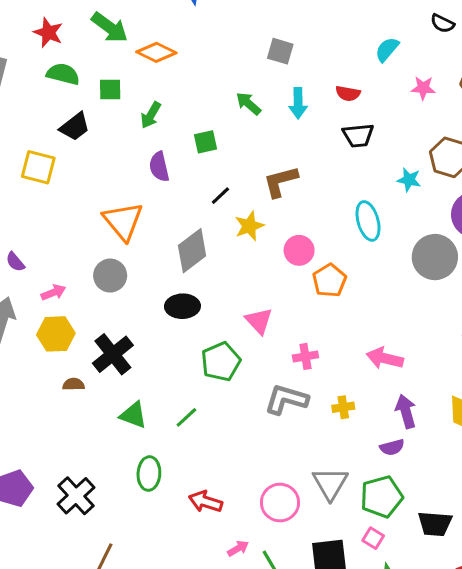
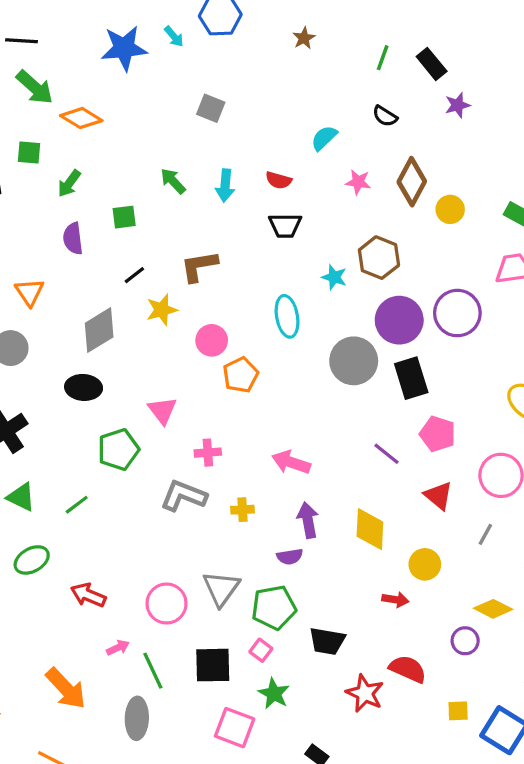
gray square: (280, 51) -> (211, 108), moved
orange triangle: (123, 221) -> (30, 292), size x0.7
green ellipse: (149, 474) -> (32, 560), turned 52

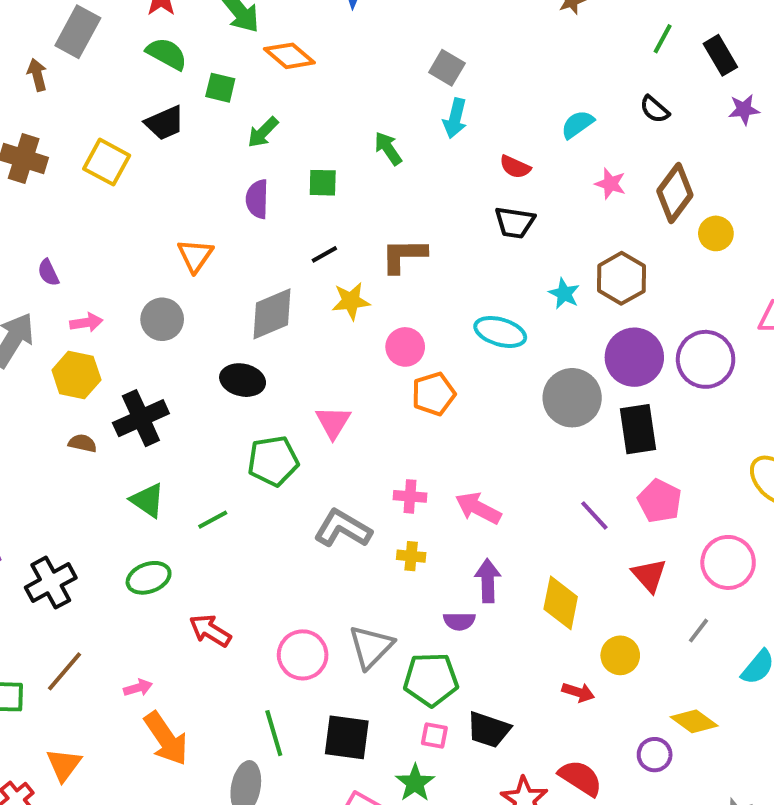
cyan arrow: (225, 186) -> (455, 118), moved
cyan ellipse: (287, 316) -> (500, 332), turned -72
pink cross: (208, 453) -> (410, 496), moved
pink arrow: (118, 648) -> (138, 688), moved
pink square: (261, 650) -> (434, 735), moved, turned -35

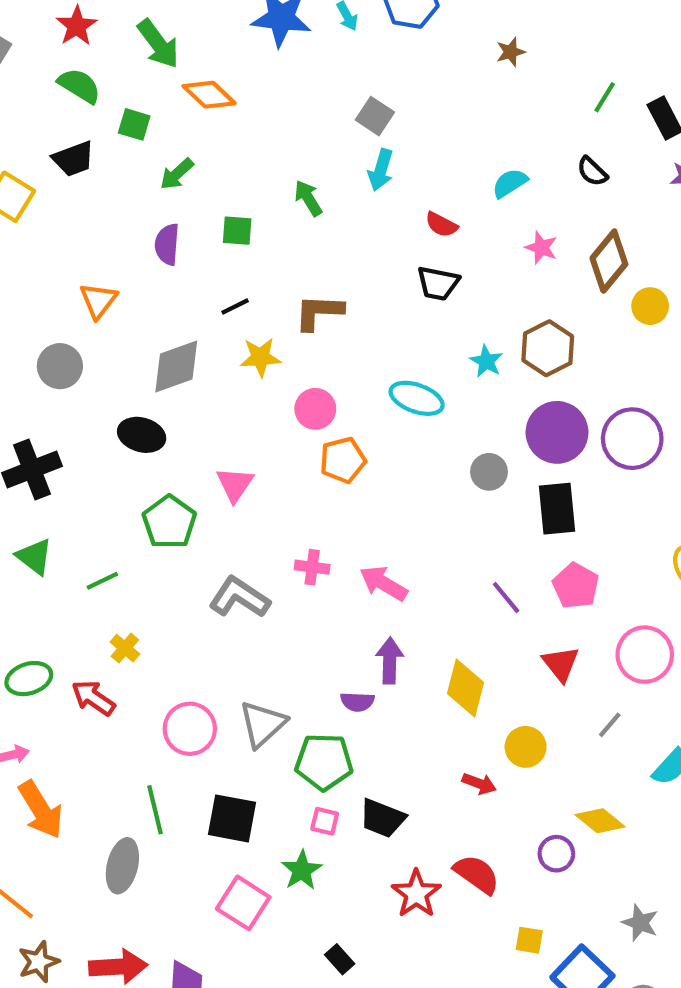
gray circle: (572, 398) -> (489, 472), size x0.6
green pentagon: (273, 461) -> (169, 522), turned -30
yellow cross: (411, 556) -> (125, 648), moved, turned 32
green ellipse: (149, 578) -> (29, 679), moved

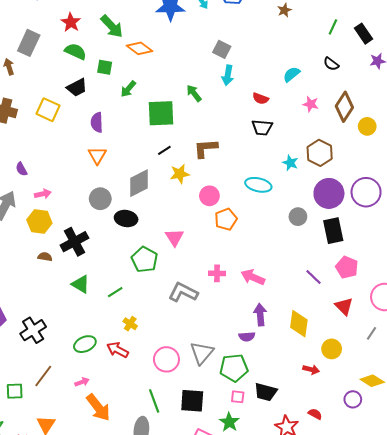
green square: (237, 231) -> (161, 113), size x1.8
purple semicircle: (167, 244) -> (97, 122), moved
gray circle: (60, 366) -> (100, 199), moved
red semicircle: (477, 874) -> (315, 414), size x0.6

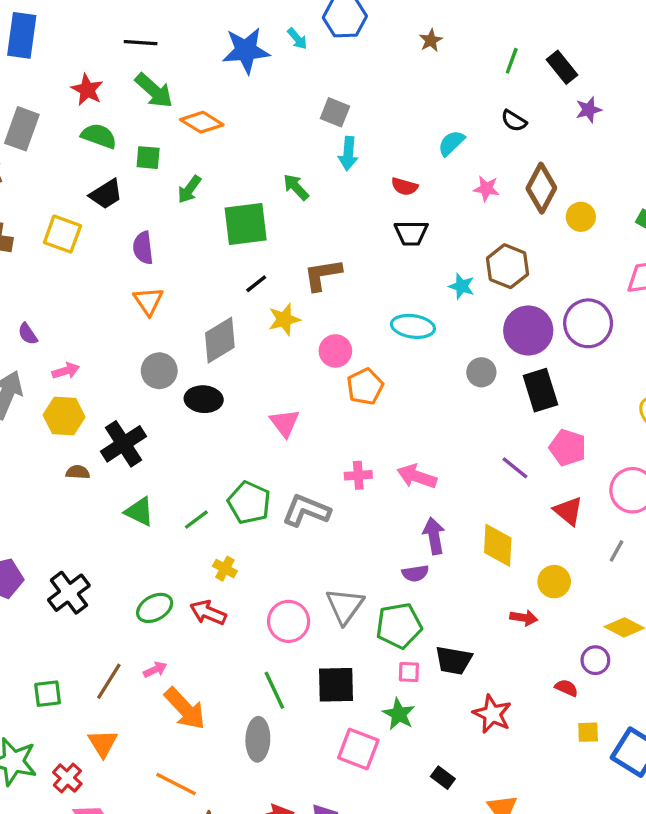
green pentagon: (145, 260) -> (249, 503), moved
brown line: (43, 376) -> (109, 681), moved
red semicircle: (315, 414) -> (566, 688), moved

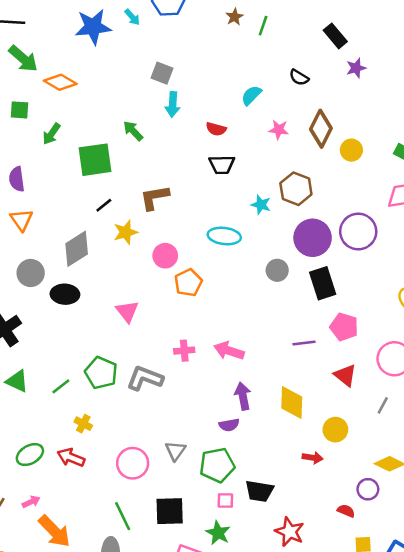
green line: (512, 61) -> (263, 26), moved
purple line: (515, 468) -> (304, 343), turned -45
gray triangle: (345, 606) -> (175, 451), size x0.7

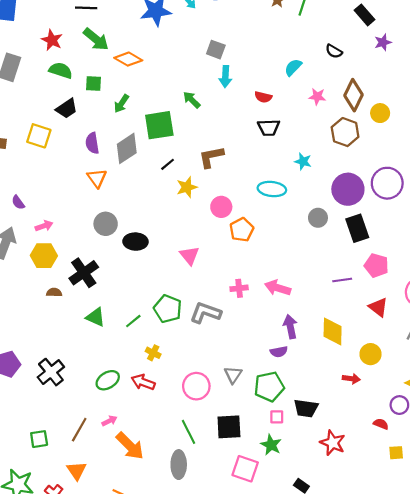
brown hexagon: (296, 189) -> (345, 132), moved
gray diamond: (77, 249) -> (127, 148), moved

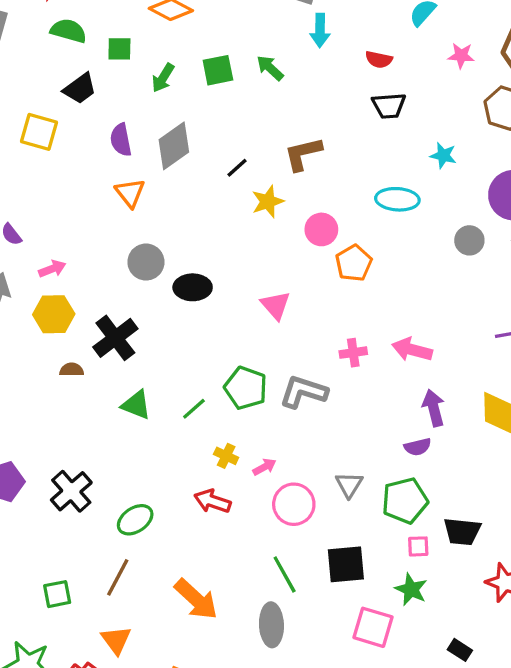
green square: (159, 125) -> (218, 70), moved, size x0.7
green ellipse: (108, 380) -> (135, 520), moved
pink arrow: (109, 421) -> (264, 467), moved

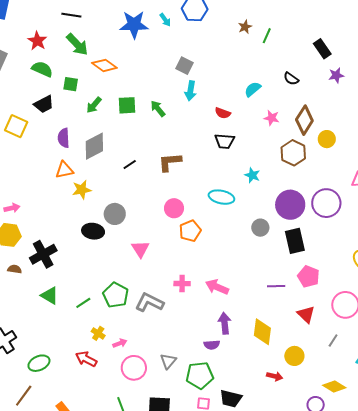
orange triangle: (130, 193) -> (64, 170), turned 48
yellow star: (268, 202) -> (82, 190), moved
gray circle: (146, 262) -> (115, 214), moved

